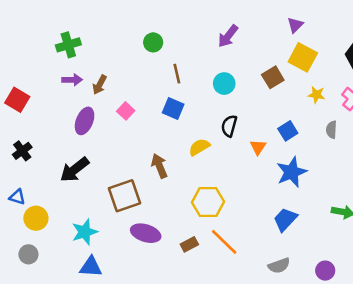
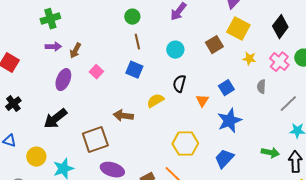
green circle: (153, 42) -> (132, 17), moved
brown arrow: (159, 166) -> (123, 116), turned -60
yellow hexagon: (208, 202) -> (185, 144), moved
yellow circle: (36, 218) -> (36, 157), moved

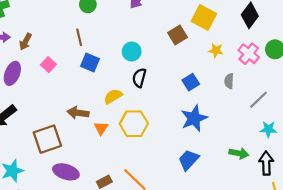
brown line: (137, 42) -> (79, 37), moved
cyan circle: (175, 50) -> (132, 51), moved
orange triangle: (202, 101) -> (101, 128), moved
yellow hexagon: (185, 144) -> (134, 124), moved

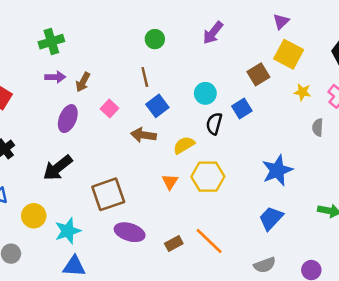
blue square: (90, 62) -> (157, 106), turned 30
blue square: (191, 82) -> (242, 108), moved
brown arrow: (78, 113) -> (143, 135), moved

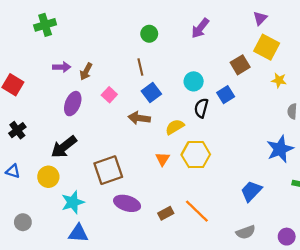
green cross: (51, 42) -> (45, 25), moved
blue star: (277, 170) -> (280, 149), moved
yellow circle: (34, 216) -> (48, 177), moved

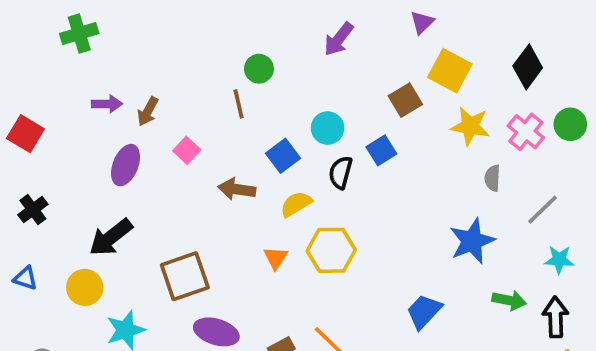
purple triangle: (260, 18) -> (422, 22), moved
green circle: (149, 34) -> (259, 69), moved
yellow star: (279, 80) -> (470, 126), size x1.5
blue square: (151, 93) -> (283, 156), moved

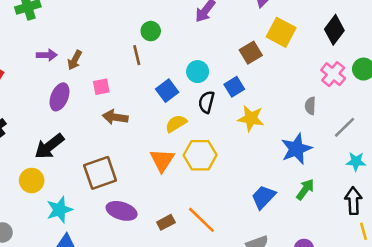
yellow star: (470, 126) -> (251, 118), moved
pink square: (187, 150) -> (101, 87), turned 36
brown arrow: (237, 189) -> (115, 117), moved
orange triangle: (276, 258) -> (162, 160), size x1.5
green arrow: (509, 300) -> (305, 189), moved, turned -65

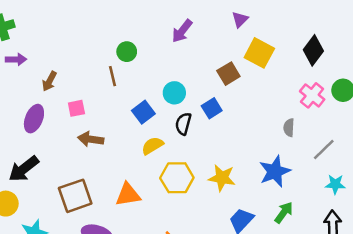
purple arrow: (47, 55) -> (16, 59), moved
yellow star: (251, 118) -> (222, 178), moved
orange triangle: (162, 160) -> (128, 195), moved, turned 48

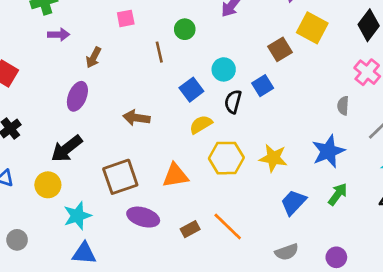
green circle: (127, 52) -> (185, 29), moved
pink square: (76, 108) -> (126, 18), moved

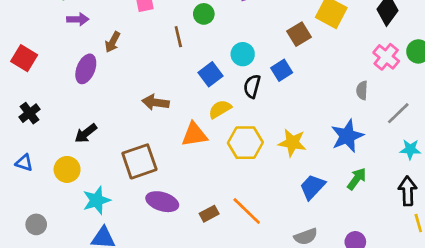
purple ellipse: (77, 96) -> (86, 69), moved
black arrow: (67, 149) -> (86, 133), size x0.7
orange triangle: (175, 175) -> (194, 135), moved

